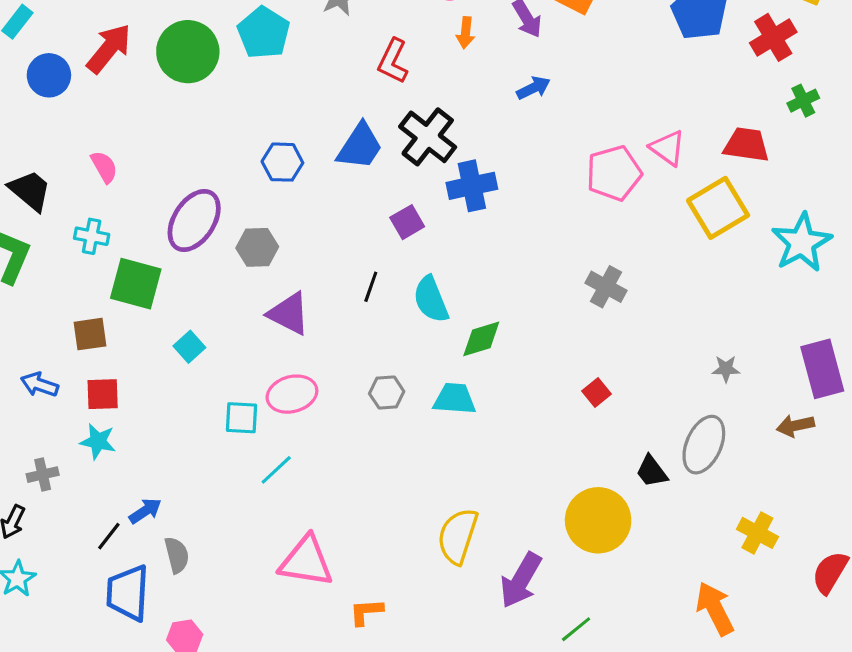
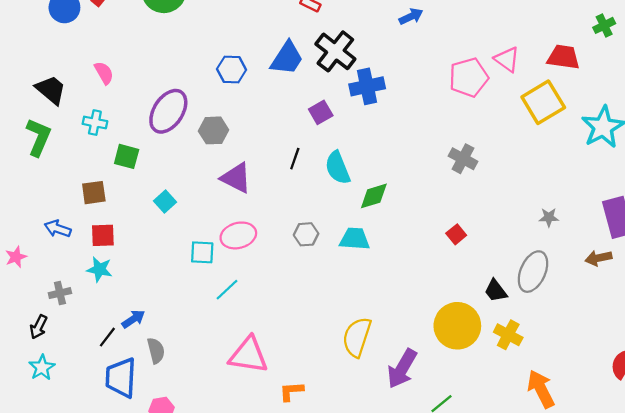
green square: (136, 284) -> (127, 156), size x0.7
yellow cross: (757, 533) -> (508, 335), moved

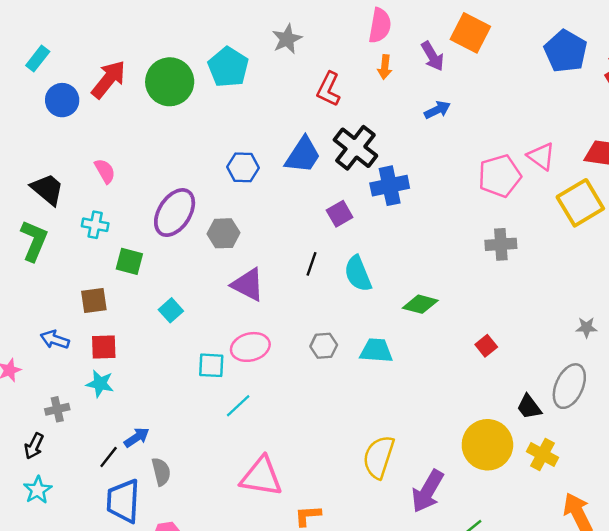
gray cross: (463, 159) -> (501, 244), moved, turned -32
green diamond: (374, 196) -> (420, 304), moved, turned 32

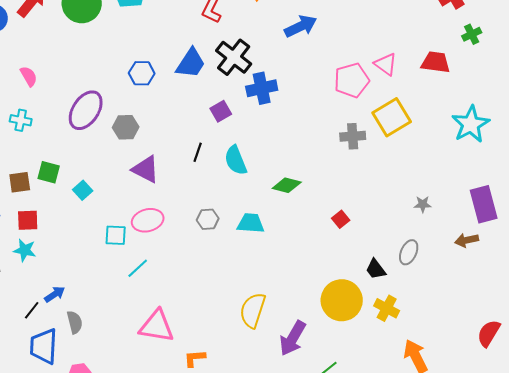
blue arrow: (437, 110) -> (301, 26), size x1.5
yellow square: (580, 203) -> (392, 117), moved
green square: (129, 261) -> (49, 172), moved
gray ellipse: (569, 386) -> (409, 252), size x0.7

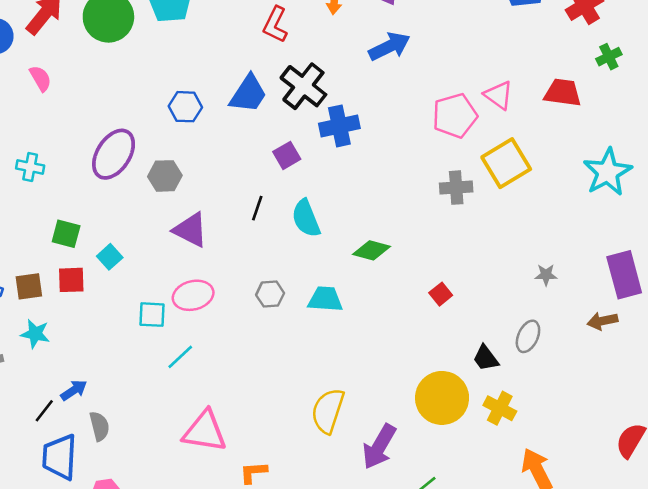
pink semicircle: (29, 76) -> (40, 78), moved
brown square: (20, 182) -> (29, 286), moved
red square: (28, 220) -> (71, 280), moved

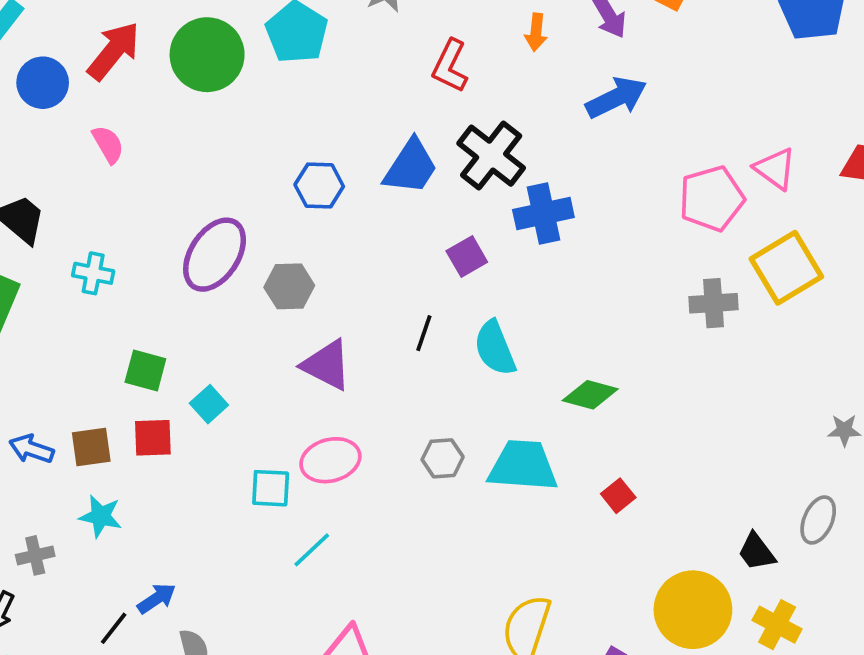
red square: (441, 294) -> (618, 496), moved
cyan trapezoid: (325, 299) -> (523, 466), size x1.4

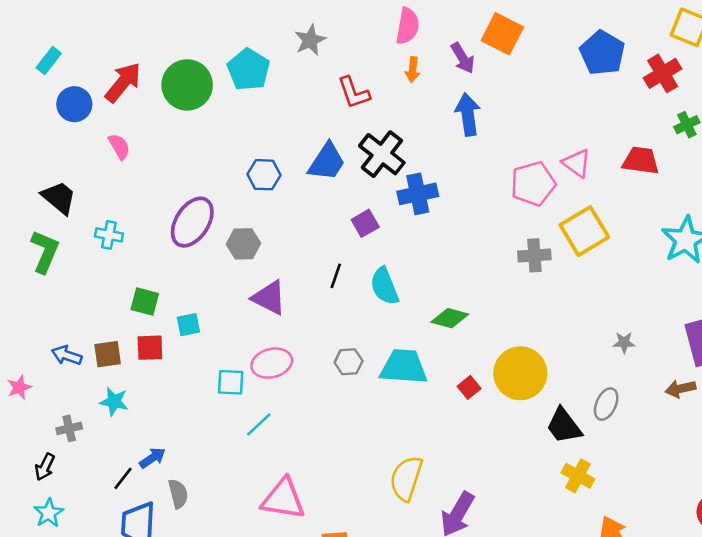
red L-shape: (450, 66) -> (354, 93), turned -45
blue arrow: (616, 98) -> (468, 114), turned -72
cyan square: (209, 404) -> (188, 325), turned 30
black trapezoid: (756, 552) -> (564, 426), size x1.4
yellow circle: (693, 610) -> (520, 373), moved

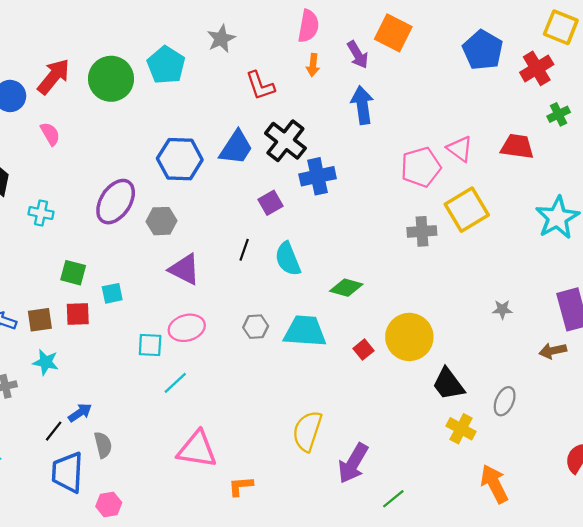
blue hexagon: (264, 175) -> (180, 159), size x1.5
gray ellipse: (606, 404) -> (505, 401), moved

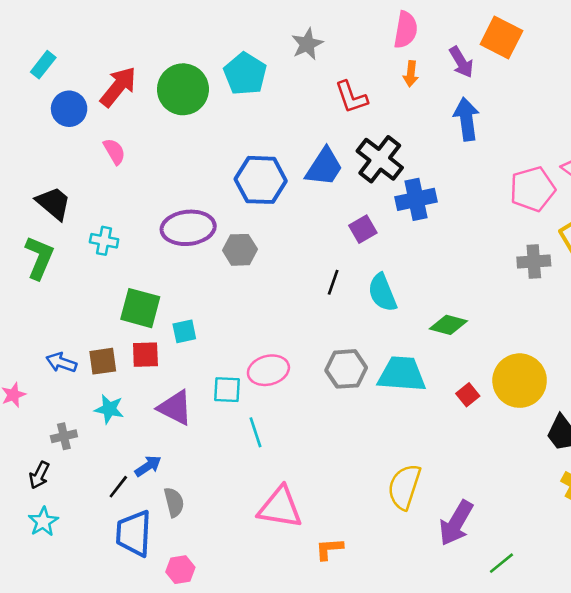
purple ellipse: (116, 202) -> (188, 228), turned 51
purple triangle: (184, 269) -> (175, 408), moved
green square: (73, 273) -> (140, 308), size x1.4
gray hexagon: (256, 327) -> (346, 369), size x1.4
cyan line: (175, 383) -> (255, 432), turned -65

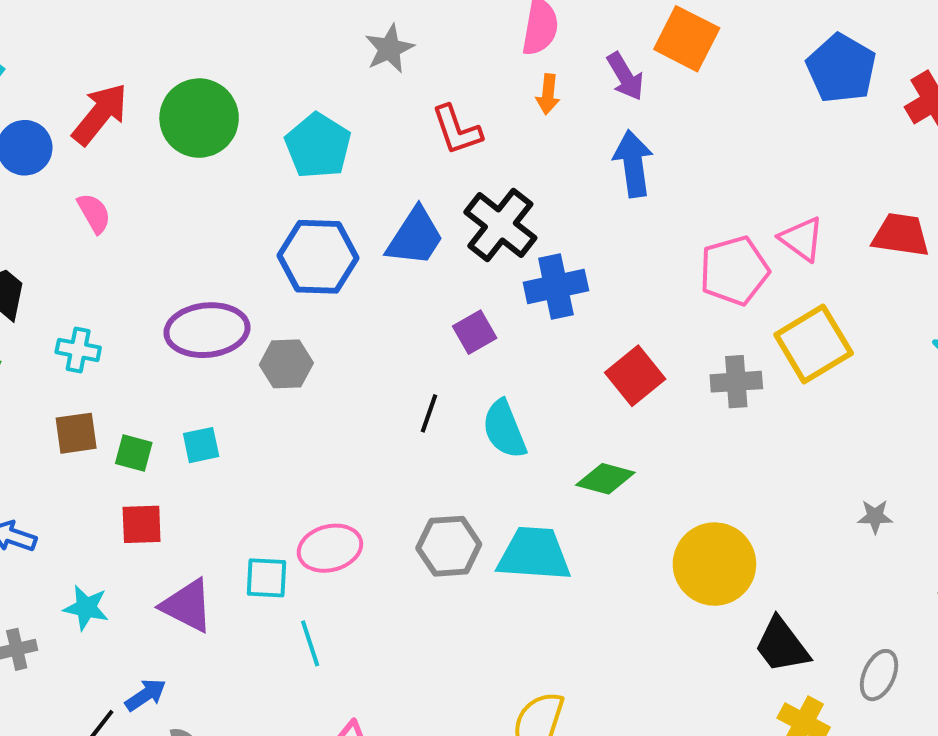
cyan pentagon: (245, 74) -> (318, 146), moved
green square: (140, 308) -> (134, 453), size x0.6
cyan square: (184, 331) -> (201, 445), moved
brown square: (103, 361) -> (76, 433), moved
red square: (468, 395) -> (635, 376), moved, size x1.6

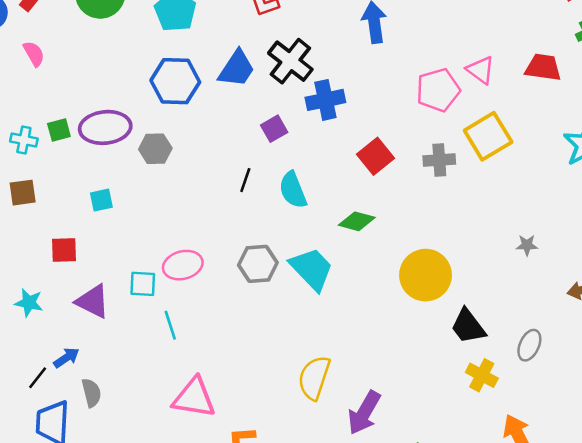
green square: (134, 453) -> (59, 130), moved, turned -30
cyan trapezoid: (534, 554) -> (312, 269), turned 42

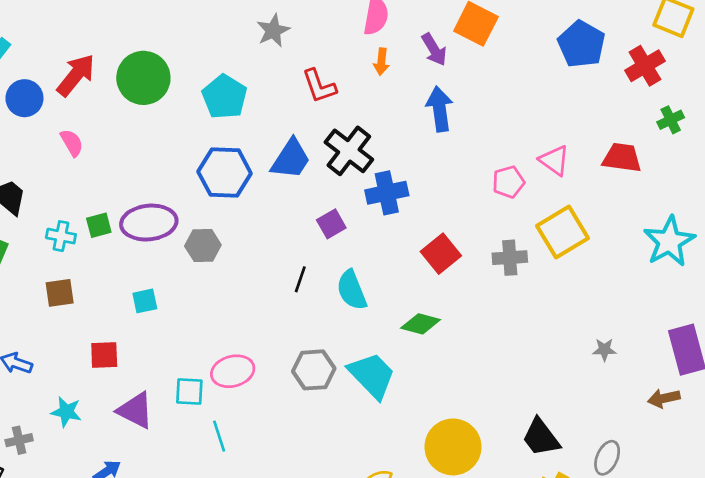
pink pentagon: (438, 90) -> (508, 182), size x0.7
yellow circle: (426, 275) -> (453, 447), moved

